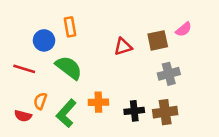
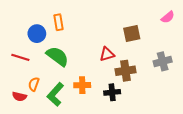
pink semicircle: (184, 29) -> (168, 17), moved
red triangle: (123, 47) -> (107, 54), moved
gray cross: (169, 74) -> (163, 61), moved
brown cross: (165, 112) -> (126, 71), moved

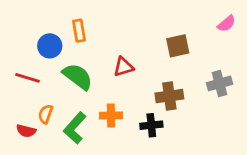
red triangle: (107, 54) -> (124, 67), moved

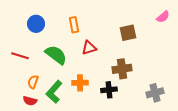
orange rectangle: (79, 31) -> (74, 25), moved
blue circle: (50, 46) -> (36, 24), moved
gray cross: (220, 83) -> (155, 93), moved
red semicircle: (26, 131) -> (30, 101), moved

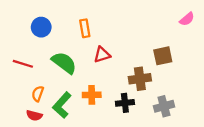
brown square: (128, 33) -> (163, 56), moved
gray cross: (155, 93) -> (164, 106), moved

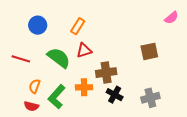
orange rectangle: (85, 28) -> (78, 26), turned 42
red triangle: (102, 55) -> (84, 50), moved
brown cross: (140, 79) -> (106, 73), moved
black cross: (125, 103) -> (115, 95), turned 35

